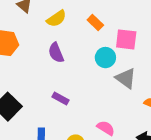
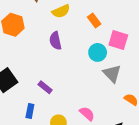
purple rectangle: (60, 98) -> (45, 87), moved

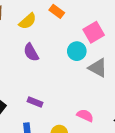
orange rectangle: (94, 21) -> (57, 11), moved
pink square: (118, 40) -> (94, 32), turned -30

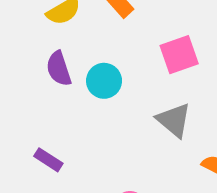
cyan circle: (77, 51) -> (104, 81), moved

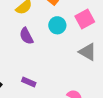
cyan circle: (104, 81) -> (57, 25), moved

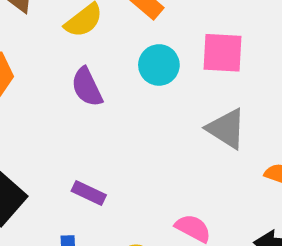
pink square: (85, 19) -> (223, 53), turned 30

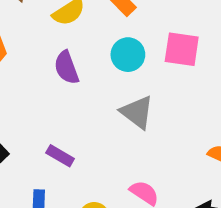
gray triangle: (226, 129) -> (137, 112), moved

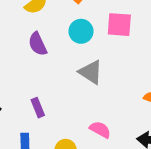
purple rectangle: (60, 156) -> (38, 108), turned 42

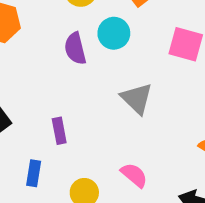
cyan circle: (81, 31) -> (114, 33), moved

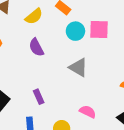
cyan circle: (114, 33) -> (75, 31), moved

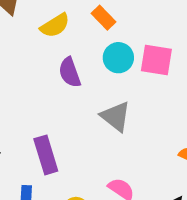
purple semicircle: (36, 47) -> (70, 72), moved
purple rectangle: (39, 97) -> (46, 155), size x1.5

